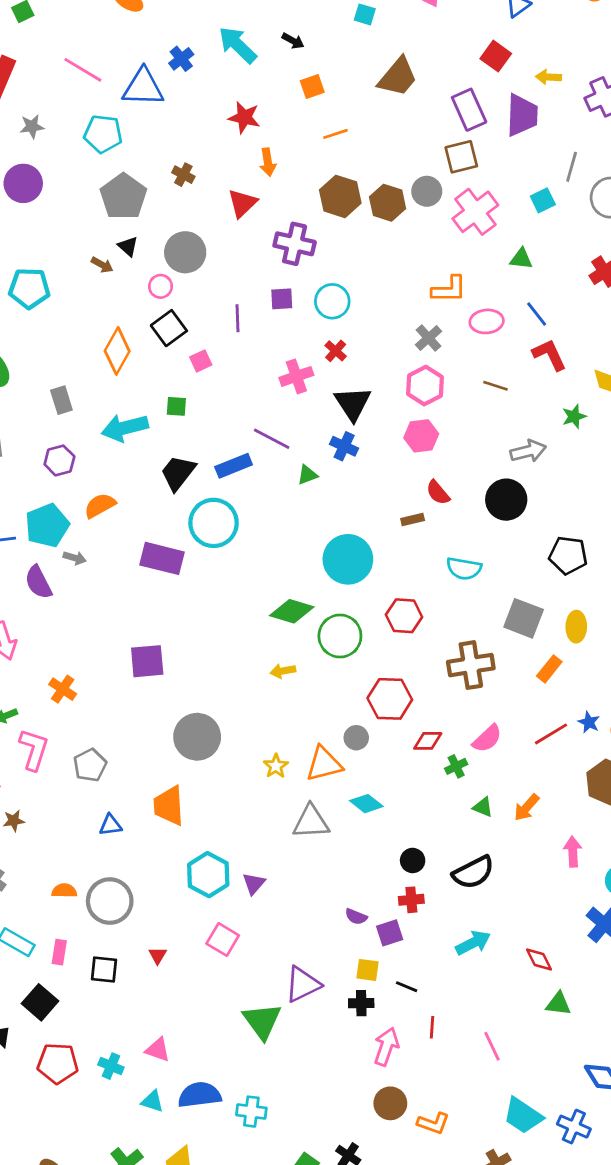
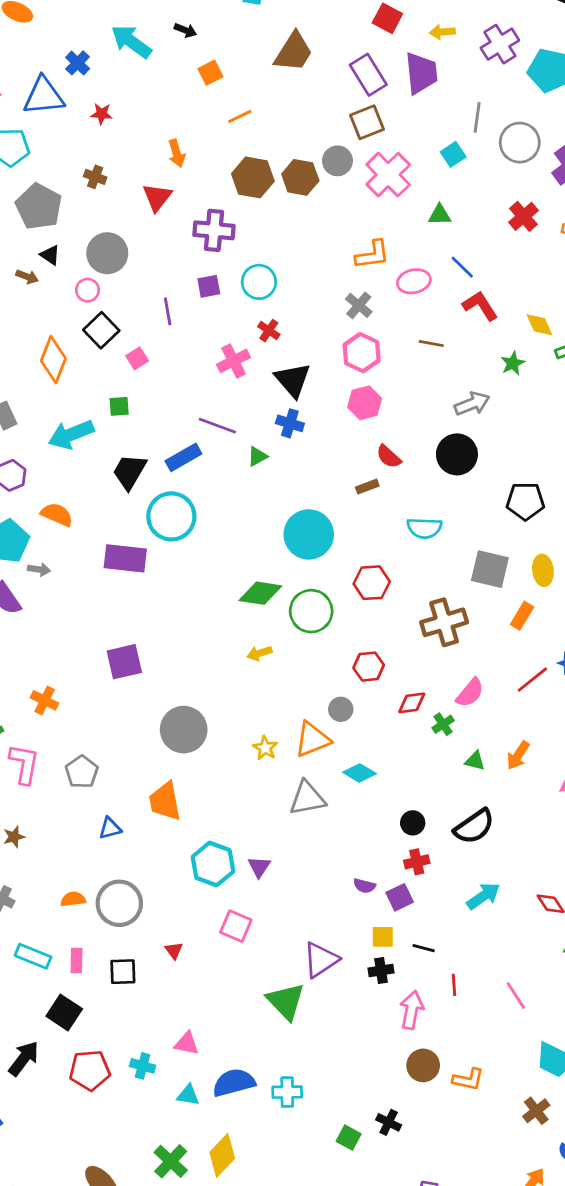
red star: (244, 117) -> (101, 114), moved, size x0.7
orange semicircle: (100, 506) -> (57, 514), turned 60
red hexagon: (390, 699) -> (369, 667), size x0.7

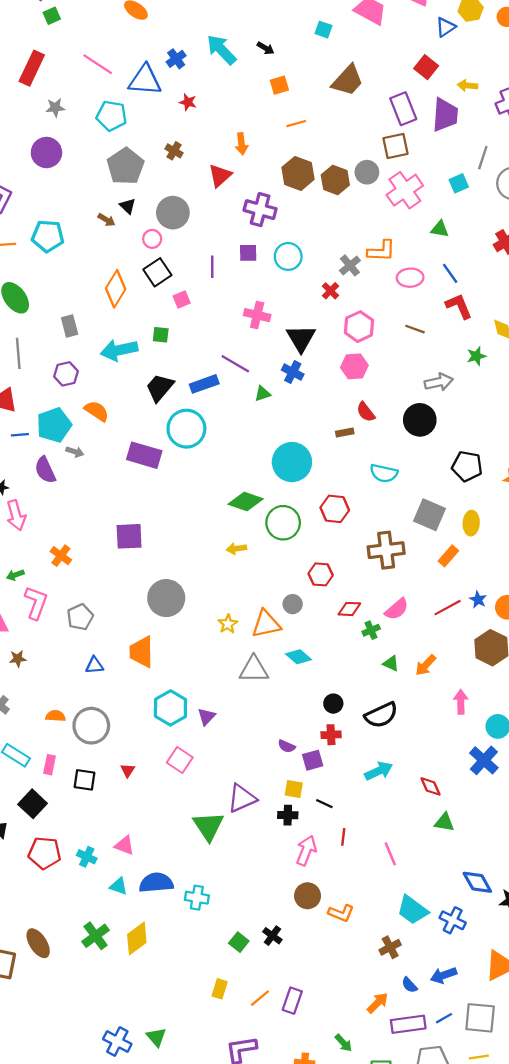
gray cross: (359, 305) -> (350, 265), moved
red cross: (269, 331) -> (330, 291), moved
pink cross: (233, 361) -> (257, 315), turned 30

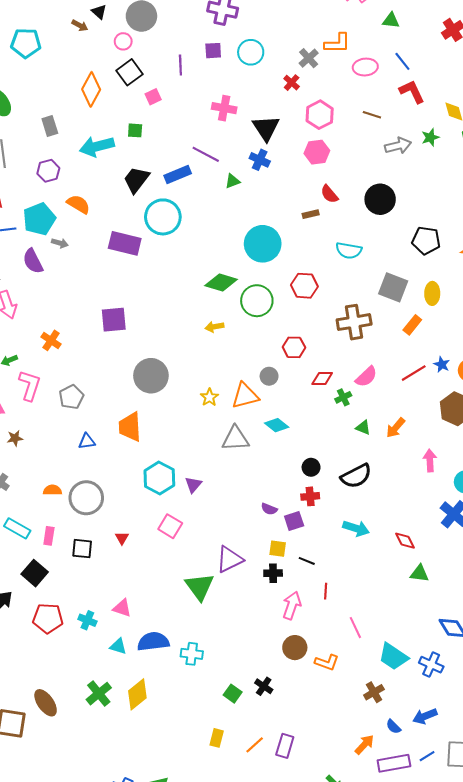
gray arrow: (439, 382) -> (398, 146), moved
cyan arrow: (379, 771) -> (356, 528), turned 45
pink line: (390, 854) -> (355, 628), moved

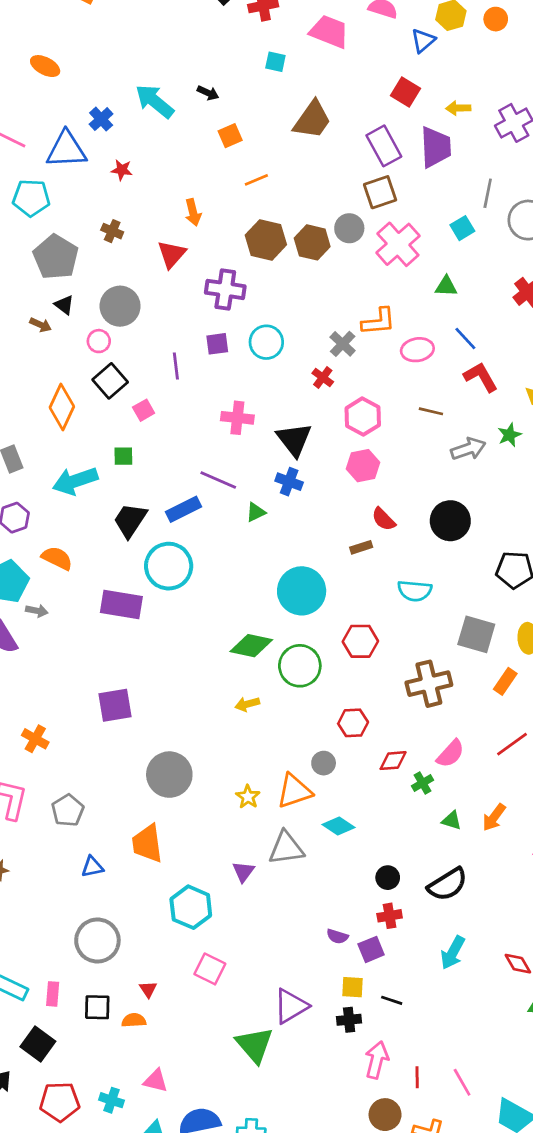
purple triangle: (193, 485) -> (243, 872), moved
orange semicircle: (53, 490) -> (134, 1020), moved
cyan arrow: (356, 528) -> (453, 953), turned 105
red line: (326, 591) -> (417, 1077), moved

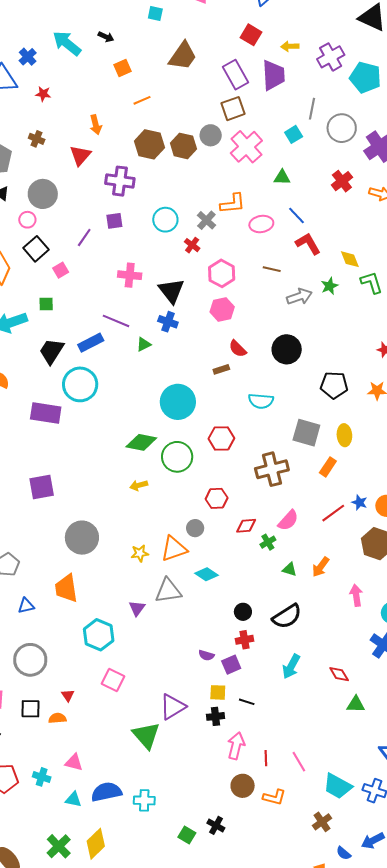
cyan circle: (266, 342) -> (165, 220), moved
purple line: (176, 366) -> (84, 238), turned 42
yellow star: (248, 797) -> (140, 553), turned 30

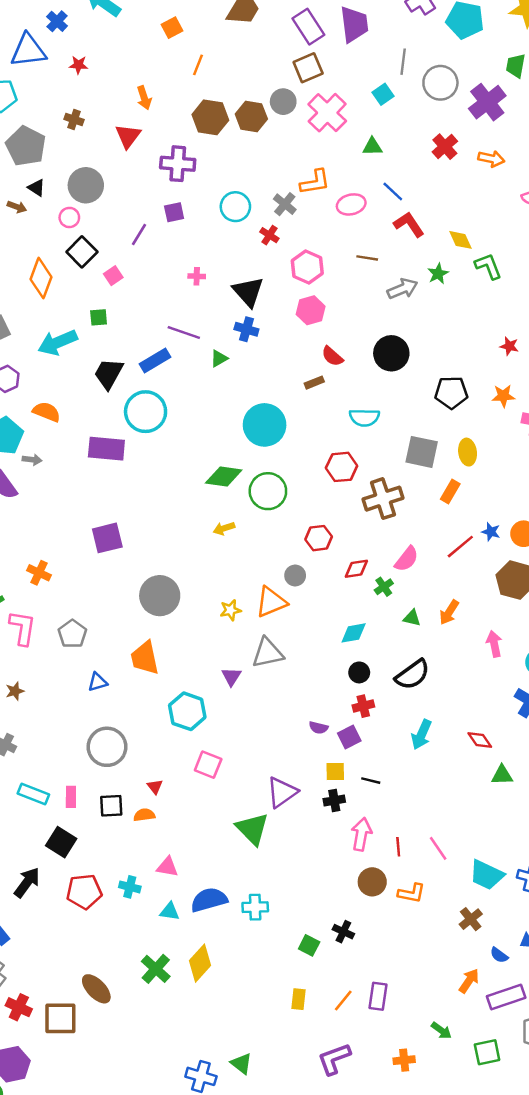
orange line: (142, 100) -> (198, 65), turned -42
pink cross: (130, 275) -> (197, 276), size x0.6
red hexagon: (221, 438) -> (342, 467), moved
cyan diamond: (206, 574) -> (354, 633), moved, turned -40

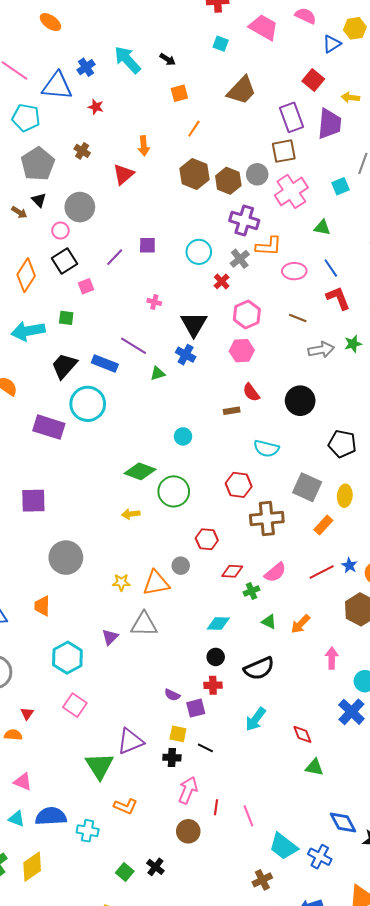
purple cross: (178, 164) -> (244, 220), moved
blue rectangle: (155, 360) -> (105, 364), turned 40
cyan circle: (265, 425) -> (183, 436), size x0.5
orange trapezoid: (145, 658) -> (42, 606), size x0.7
orange L-shape: (411, 893) -> (126, 806), moved

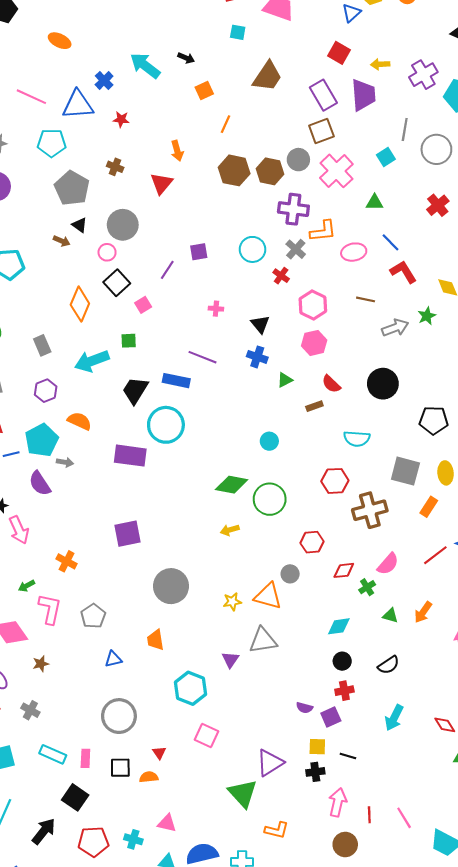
black triangle: (194, 324) -> (260, 324), size x0.7
green triangle: (158, 374) -> (285, 380), moved
orange triangle: (156, 583) -> (268, 596), turned 36
black semicircle: (259, 668) -> (389, 665), size x0.7

